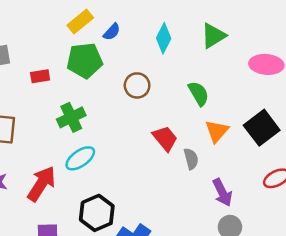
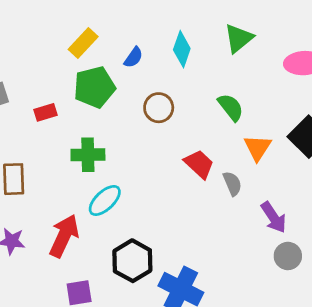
blue semicircle: (112, 32) -> (133, 57), moved
green cross: (71, 117) -> (88, 155), turned 32

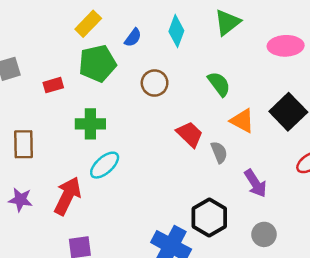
orange triangle: (258, 148) -> (242, 121), turned -36
gray circle: (288, 256) -> (264, 234), moved
black hexagon: (132, 261) -> (209, 218), moved

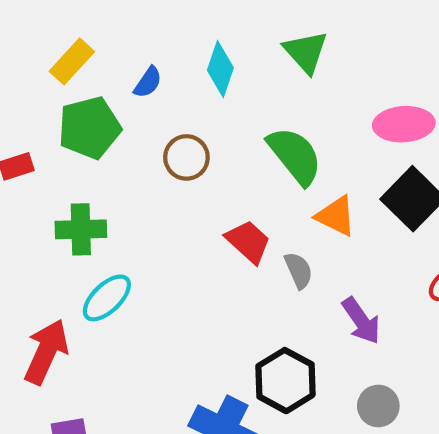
green triangle: (227, 22) -> (306, 52), turned -32
pink ellipse: (286, 46) -> (404, 124), moved
green semicircle: (219, 84) -> (295, 156), size x1.4

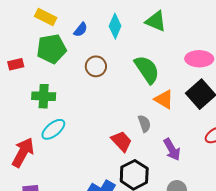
green triangle: (306, 52) -> (156, 21), turned -30
yellow rectangle: (72, 61) -> (46, 17), turned 70
red trapezoid: (248, 242) -> (121, 141), moved

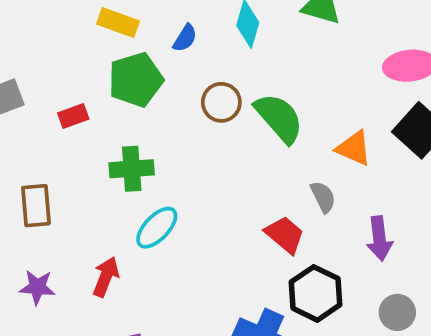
green semicircle: (147, 70) -> (279, 118), moved
purple arrow: (172, 149) -> (379, 239), turned 30
red arrow: (23, 152) -> (106, 277), size x0.7

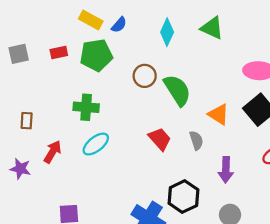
blue semicircle: (185, 38) -> (119, 25), moved
red rectangle: (73, 116) -> (59, 53), moved
brown rectangle: (36, 206) -> (27, 121), size x0.7
red trapezoid: (285, 235) -> (160, 139), moved
red arrow: (106, 277) -> (53, 152), moved

